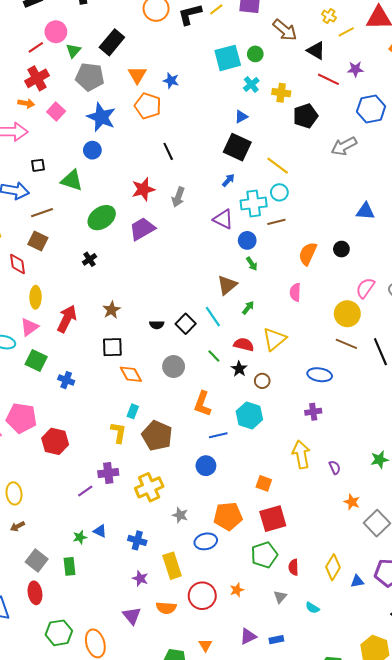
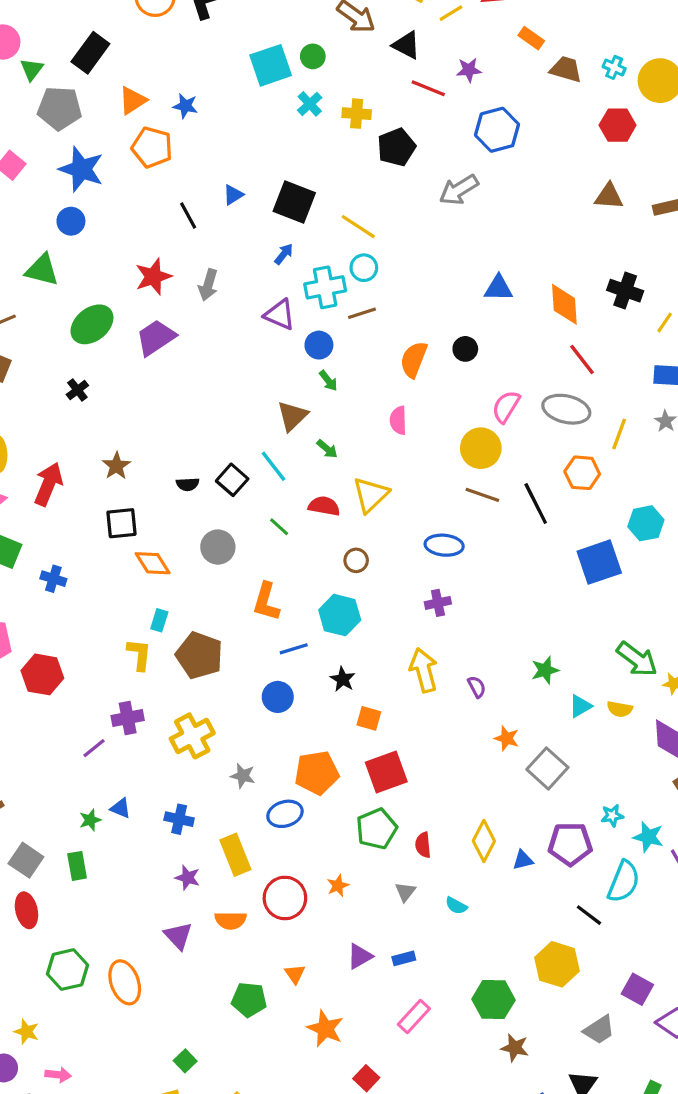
orange triangle: (137, 75) -> (133, 100), turned 30
blue triangle: (241, 117) -> (233, 195), moved
green arrow: (248, 308) -> (327, 449), turned 96
black star: (239, 369) -> (343, 679), moved

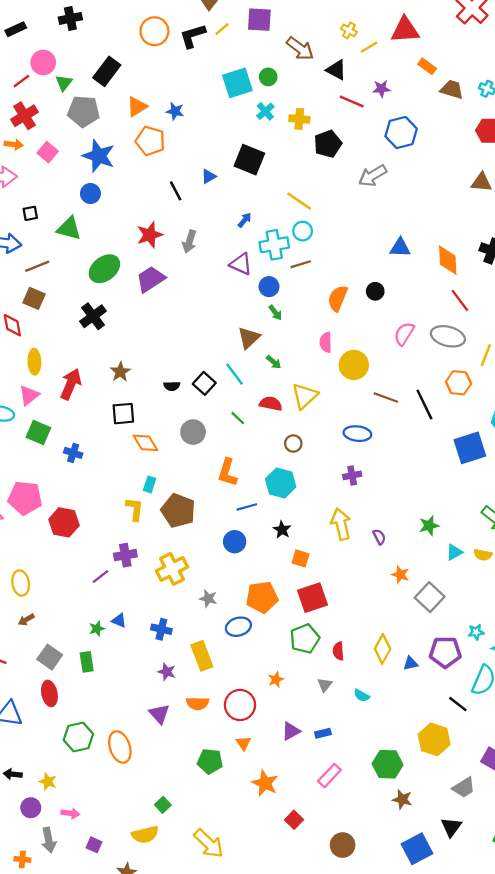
black square: (294, 202) -> (249, 160), moved
black cross: (77, 390) -> (93, 316), size x1.6
yellow circle: (481, 448) -> (354, 365), moved
red circle: (285, 898) -> (240, 705), moved

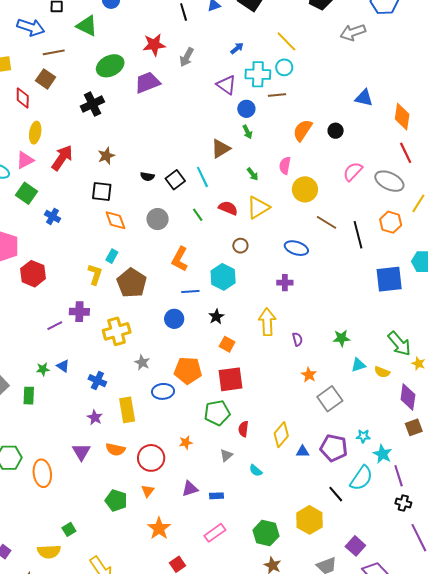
green arrow: (274, 362) -> (253, 174), moved

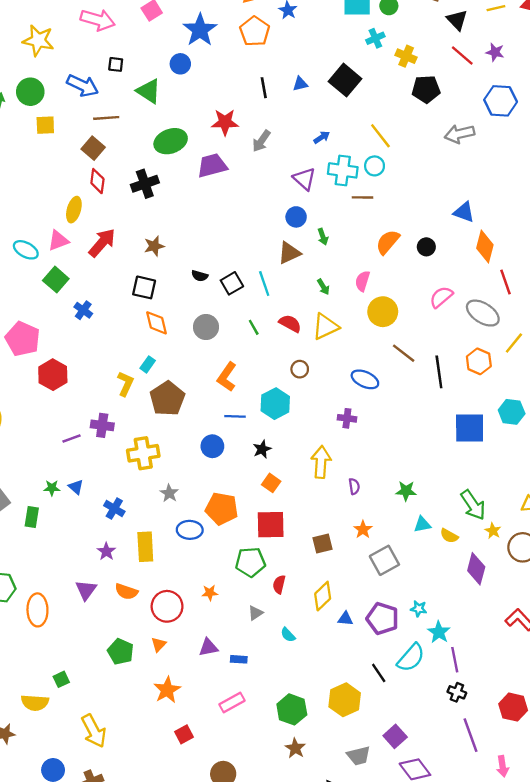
red diamond: (23, 98) -> (97, 181), moved
blue circle: (246, 109) -> (296, 217), moved
orange diamond: (402, 117) -> (485, 246), moved
brown square: (414, 427) -> (323, 543), moved

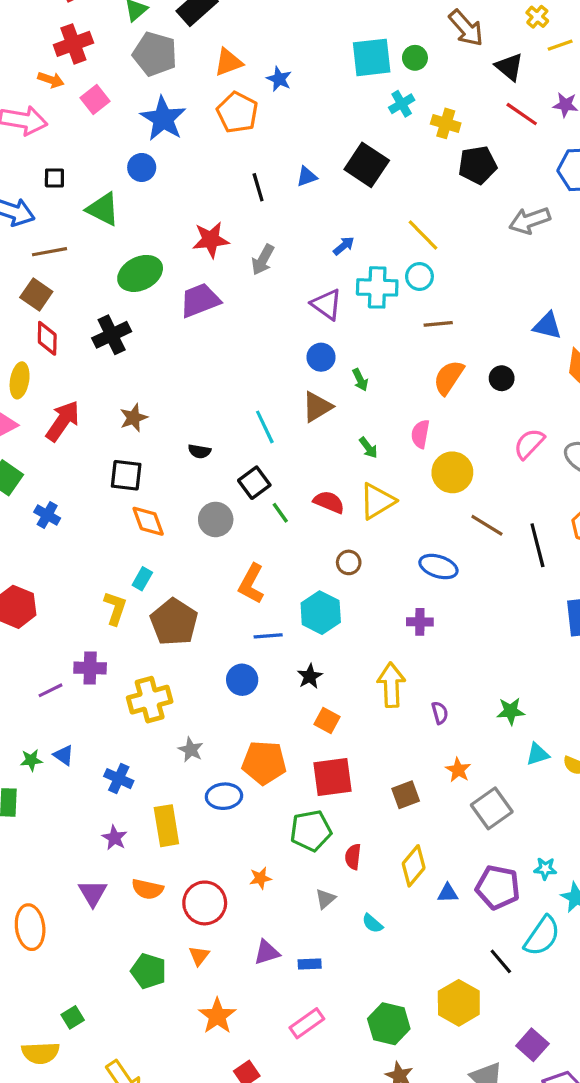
brown line: (362, 197) -> (438, 324), moved
black square: (232, 283) -> (254, 483), moved
cyan line: (264, 284) -> (265, 427), moved

